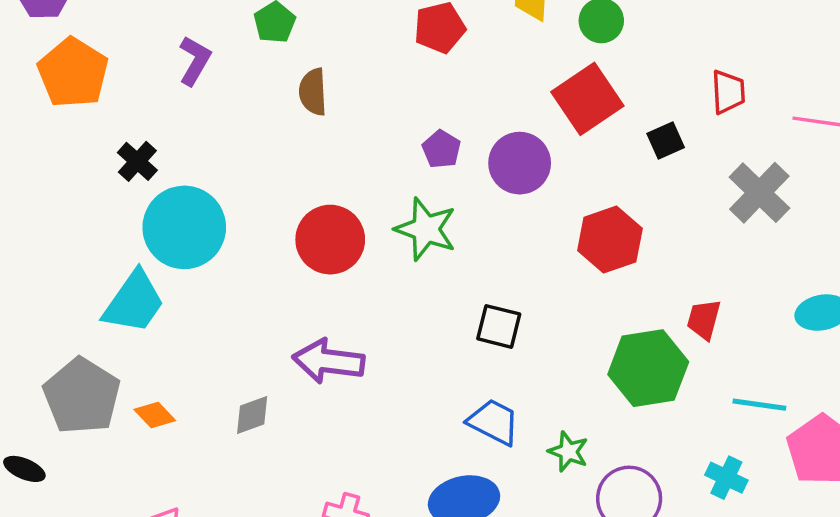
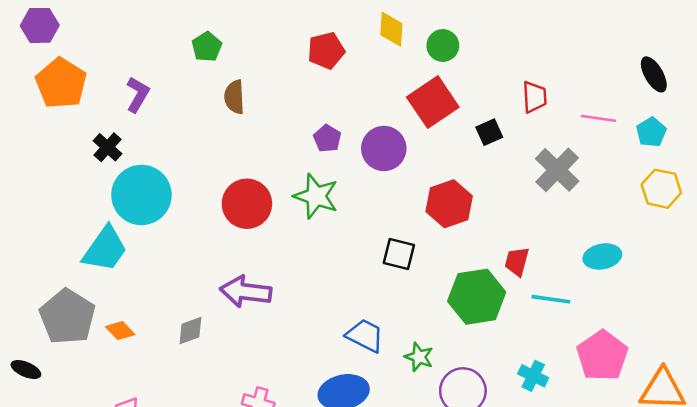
purple L-shape: (195, 61) -> (138, 94), moved
black square: (499, 326) -> (399, 254), moved
cyan line: (759, 405) -> (551, 299), moved

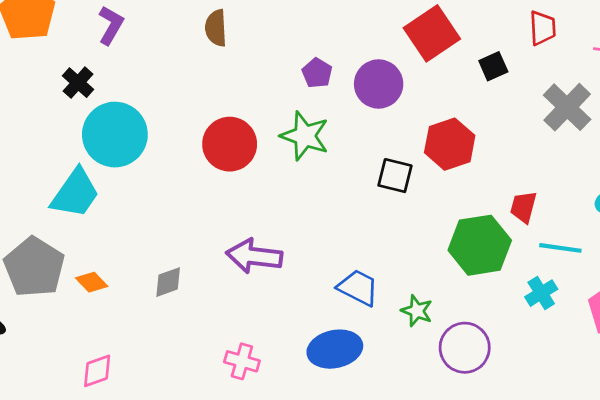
black square: (399, 254) -> (395, 176), moved
purple arrow: (246, 292) -> (254, 256), moved
cyan cross: (533, 376) -> (541, 293), moved, turned 32

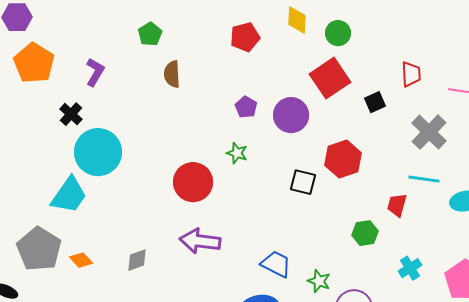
green star: (305, 136) -> (237, 153), size x0.6
red circle: (230, 144) -> (193, 182), moved
green hexagon: (480, 245) -> (365, 233), size x0.6
cyan line: (560, 248) -> (424, 179), moved

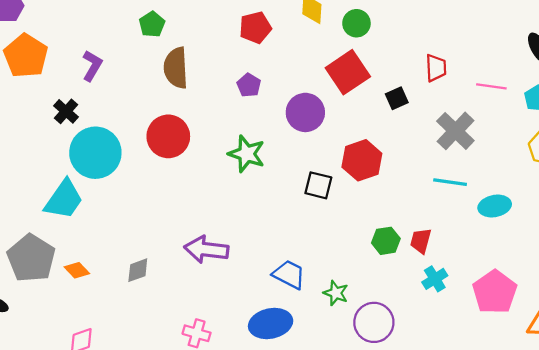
brown semicircle: (172, 74) -> (176, 68), size x1.4
purple pentagon: (246, 107) -> (249, 85), moved
green star: (237, 153) -> (247, 154), size x1.6
red circle: (193, 182) -> (168, 136), moved
red trapezoid: (397, 205) -> (421, 241), moved

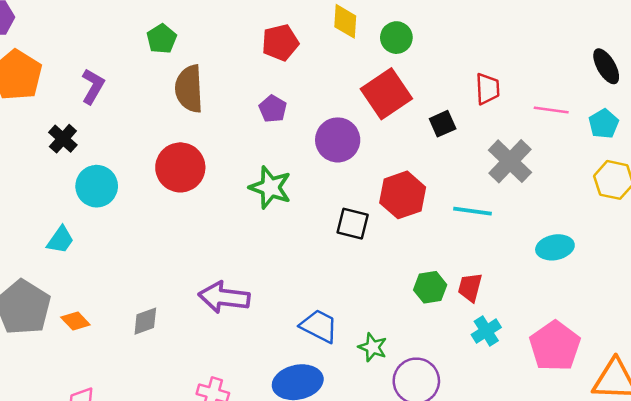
cyan circle: (95, 153) -> (97, 186), size x0.7
cyan line: (450, 182) -> (473, 211), moved
cyan trapezoid: (64, 199) -> (60, 240), size x0.6

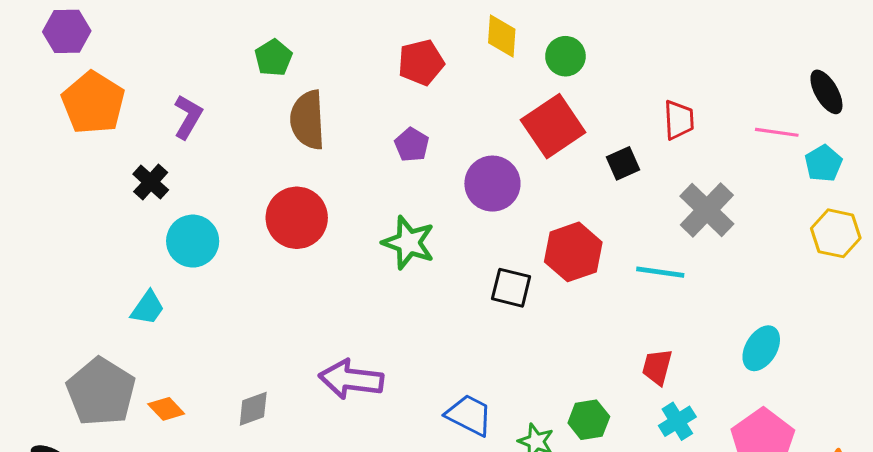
pink line: (551, 110) -> (777, 132), moved
cyan ellipse: (555, 247) -> (761, 348), moved, turned -48
green hexagon: (430, 287) -> (589, 420), moved

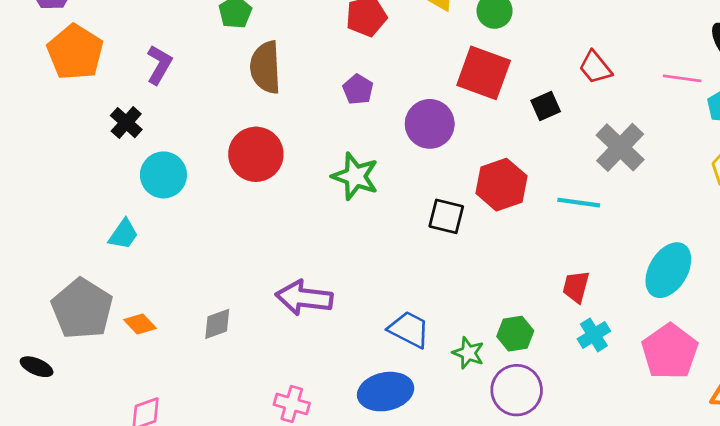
red trapezoid: (679, 120) -> (595, 67), turned 144
red square: (553, 126) -> (484, 73), turned -36
cyan ellipse: (761, 348) -> (668, 270), size x1.4

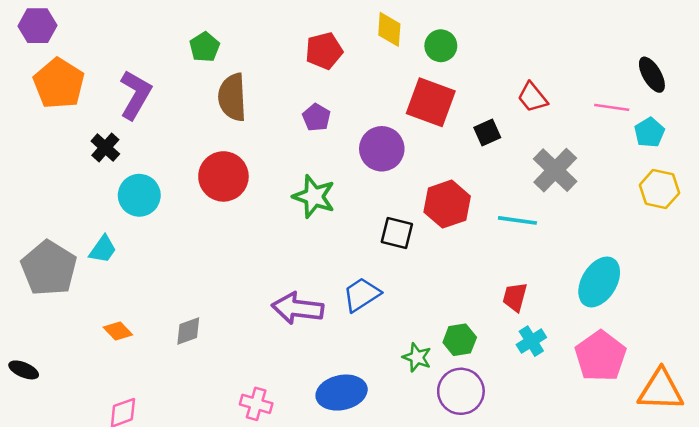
purple L-shape: (159, 65) -> (135, 95), size x1.4
purple arrow: (304, 298) -> (298, 308), moved
gray pentagon: (82, 309) -> (49, 268), moved
blue trapezoid: (409, 329) -> (362, 295), moved, turned -60

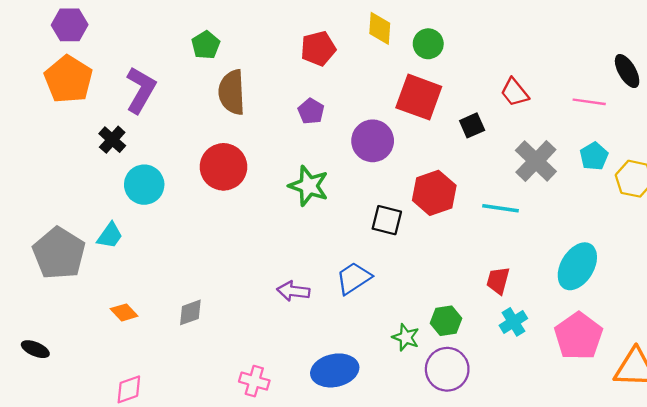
purple hexagon: (37, 26) -> (70, 25), moved
cyan pentagon: (649, 132) -> (594, 156), moved
purple arrow: (298, 308) -> (293, 291), size x0.7

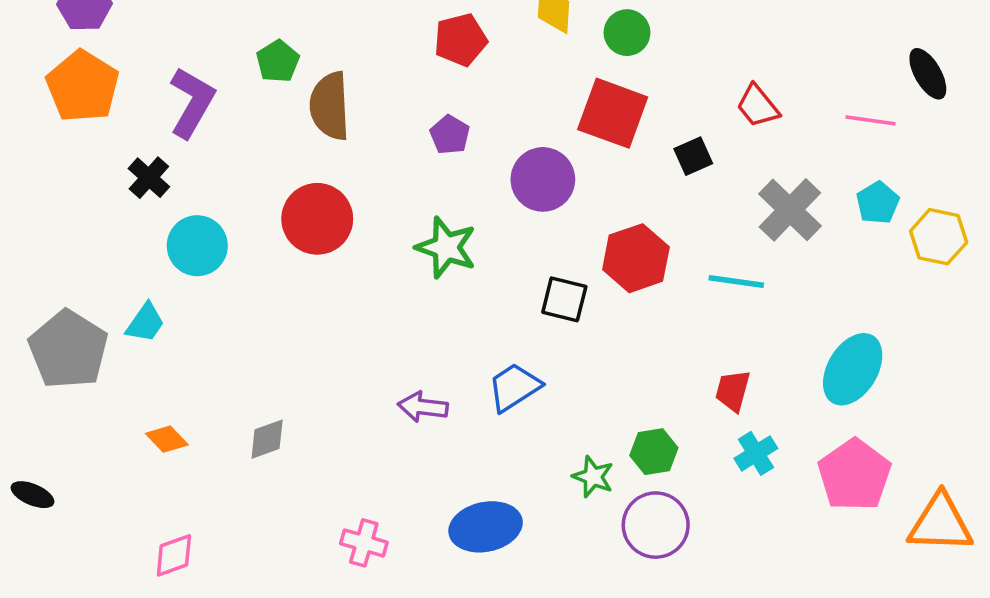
green pentagon: (206, 45) -> (278, 61), moved

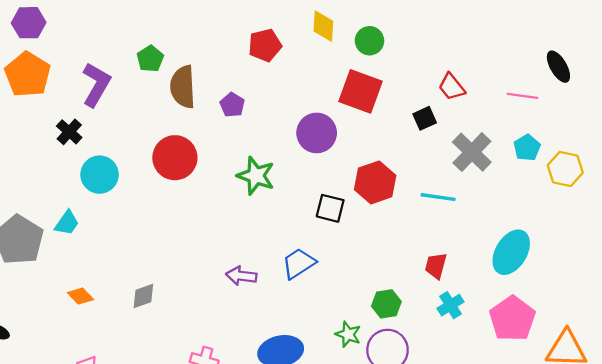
purple pentagon: (450, 135) -> (232, 105), moved
black square: (693, 156) -> (425, 118), moved
green star: (593, 477) -> (348, 334), moved

